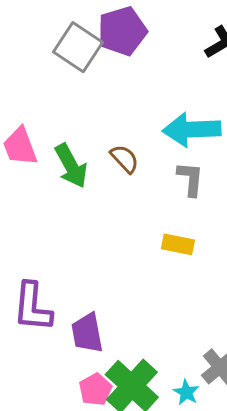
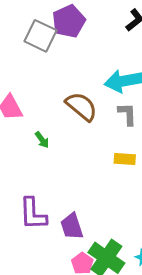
brown semicircle: (125, 159) -> (81, 106), size x1.6
green arrow: (71, 166) -> (42, 140), moved, size x0.6

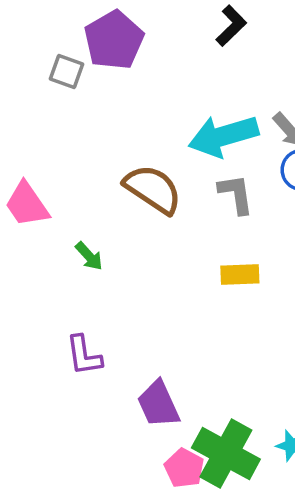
gray square: (40, 36) -> (67, 71), size x0.6
purple L-shape: (33, 214) -> (84, 355), moved, size x0.7

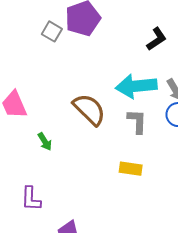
black L-shape: (231, 26) -> (157, 39), moved

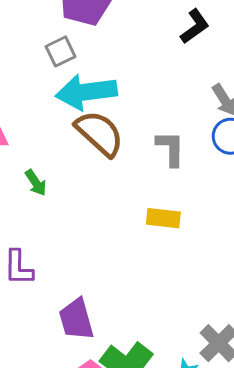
gray square: (52, 31) -> (61, 51), moved, turned 36
cyan arrow: (136, 86) -> (86, 92), moved

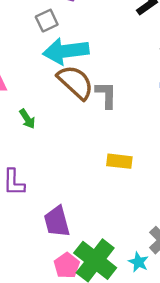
gray L-shape: (170, 148) -> (106, 95), moved
yellow rectangle: (163, 218) -> (119, 161), moved

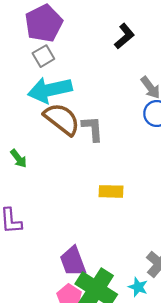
gray square: (47, 21) -> (43, 56), moved
purple trapezoid: (57, 222) -> (73, 261), moved

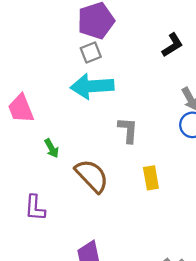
brown semicircle: (62, 119) -> (92, 176), moved
yellow rectangle: (111, 191) -> (151, 178), moved, turned 70

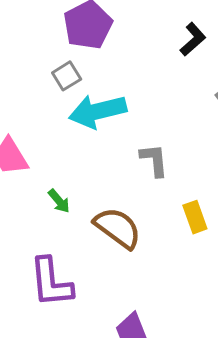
gray square: (91, 52) -> (67, 76), moved
purple L-shape: (35, 208) -> (51, 282), size x1.5

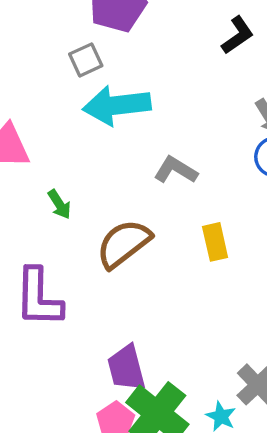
gray L-shape: (154, 160) -> (176, 170), turned -60
brown semicircle: (118, 228) -> (124, 244), turned -81

